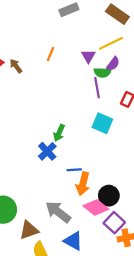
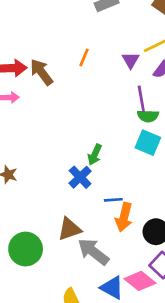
brown arrow: (16, 66) -> (42, 72), size x1.5
green semicircle: (102, 72) -> (148, 116), moved
pink diamond: (96, 208) -> (140, 281), moved
brown triangle: (29, 230) -> (69, 229), moved

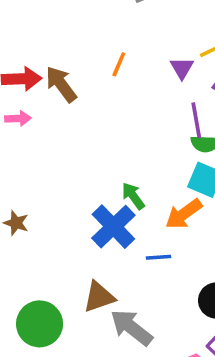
green arrow: (95, 155) -> (133, 196), turned 120
blue cross: (80, 177) -> (113, 227), size x1.4
orange arrow: (124, 217) -> (184, 214), moved, turned 40

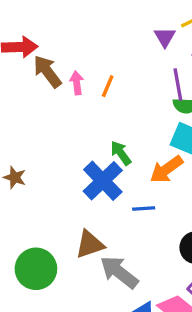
orange line: (119, 64) -> (108, 86), moved
brown arrow: (61, 84) -> (47, 71), moved
pink arrow: (18, 118) -> (77, 83), moved, turned -95

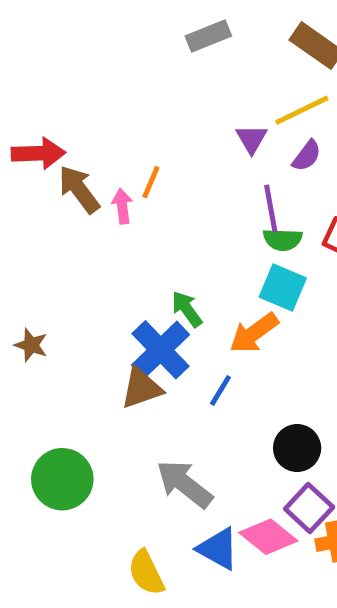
orange line: (108, 86) -> (151, 182), moved
blue line: (144, 208) -> (220, 391), turned -55
brown triangle: (90, 244) -> (141, 388), moved

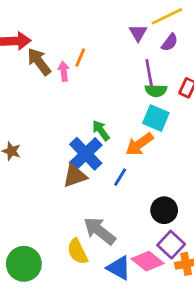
green circle: (62, 479) -> (24, 264), moved
yellow semicircle: (146, 573) -> (77, 251), moved

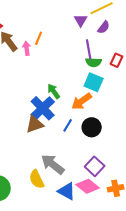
black circle: (164, 210) -> (92, 127), moved
purple square: (171, 245) -> (95, 166), moved

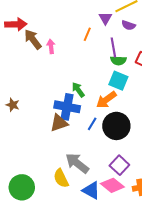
purple semicircle: (104, 27) -> (128, 25), turned 72
orange line: (39, 38) -> (87, 34), moved
blue cross: (43, 108) -> (67, 107), turned -35
black circle: (92, 127) -> (116, 126), size x1.4

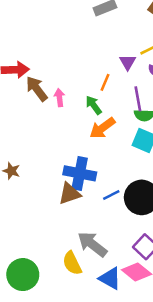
green arrow: (78, 90) -> (94, 105), moved
orange arrow: (106, 100) -> (102, 128), moved
blue line: (92, 124) -> (111, 195), turned 32

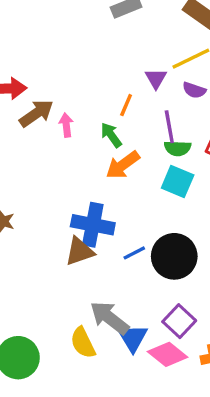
brown arrow: (37, 89) -> (36, 113), turned 92
blue triangle: (110, 278) -> (133, 338), moved, turned 30

